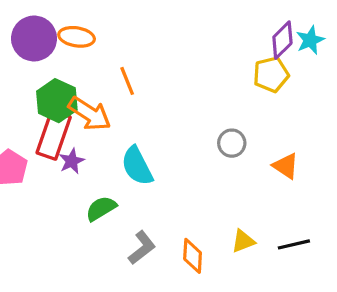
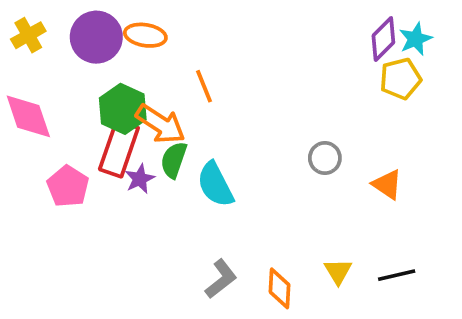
yellow pentagon: (271, 74) -> (400, 79), moved
green semicircle: (101, 208) -> (174, 160), moved, turned -40
yellow triangle: (243, 241) -> (338, 271), turned -40

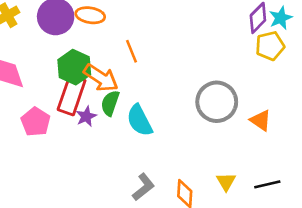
gray circle: (325, 158) -> (217, 102), size x1.8

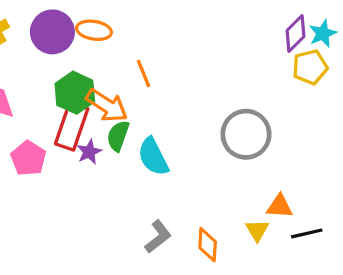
orange triangle: (261, 120) -> (280, 206), moved, turned -30

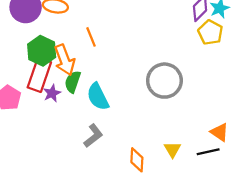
yellow pentagon: (310, 67) -> (210, 32), turned -30
orange arrow: (107, 105) -> (65, 60), turned 36
orange triangle: (280, 206) -> (220, 132), moved, turned 30
gray L-shape: (158, 237) -> (93, 136), moved

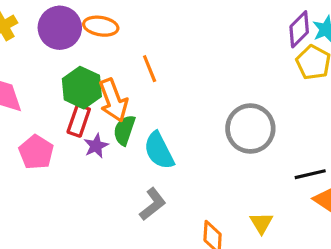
red rectangle: (39, 75) -> (79, 121), size x0.7
black line: (208, 152) -> (310, 174), moved

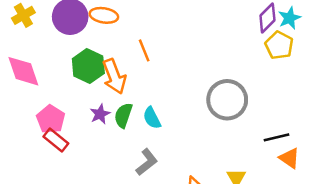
red rectangle: (79, 121) -> (56, 140), moved, turned -70
green semicircle: (124, 130) -> (123, 115), moved
cyan semicircle: (159, 151) -> (152, 118), size x0.7

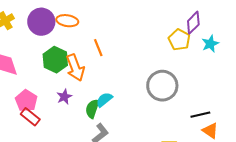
cyan star: (289, 18) -> (210, 44), moved
yellow pentagon: (279, 45) -> (179, 40), moved
green semicircle: (123, 115) -> (92, 109), moved
cyan semicircle: (152, 118) -> (104, 100), turned 78

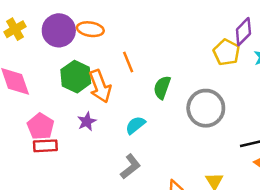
green semicircle: (92, 109) -> (162, 87), moved
red rectangle: (30, 117) -> (45, 146), turned -42

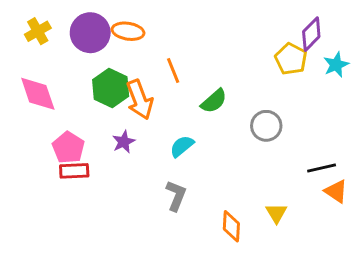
green semicircle: (162, 87) -> (214, 101), turned -150
gray circle: (206, 108) -> (266, 126), size x0.7
gray L-shape: (130, 166) -> (176, 196), turned -30

